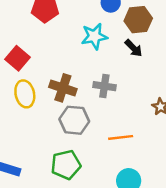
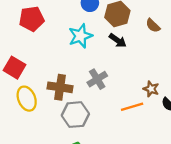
gray cross: (104, 86) -> (97, 79), turned -30
orange line: (121, 137) -> (132, 107), moved

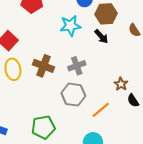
orange line: (132, 107) -> (101, 110), moved, turned -36
gray hexagon: (75, 115) -> (73, 95), moved

